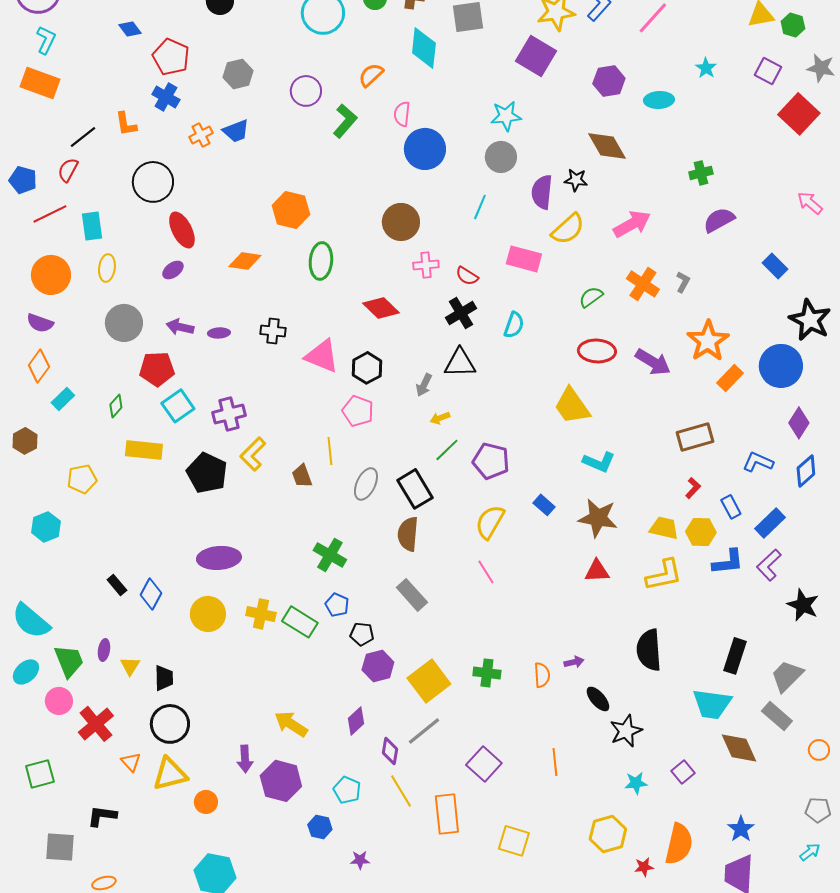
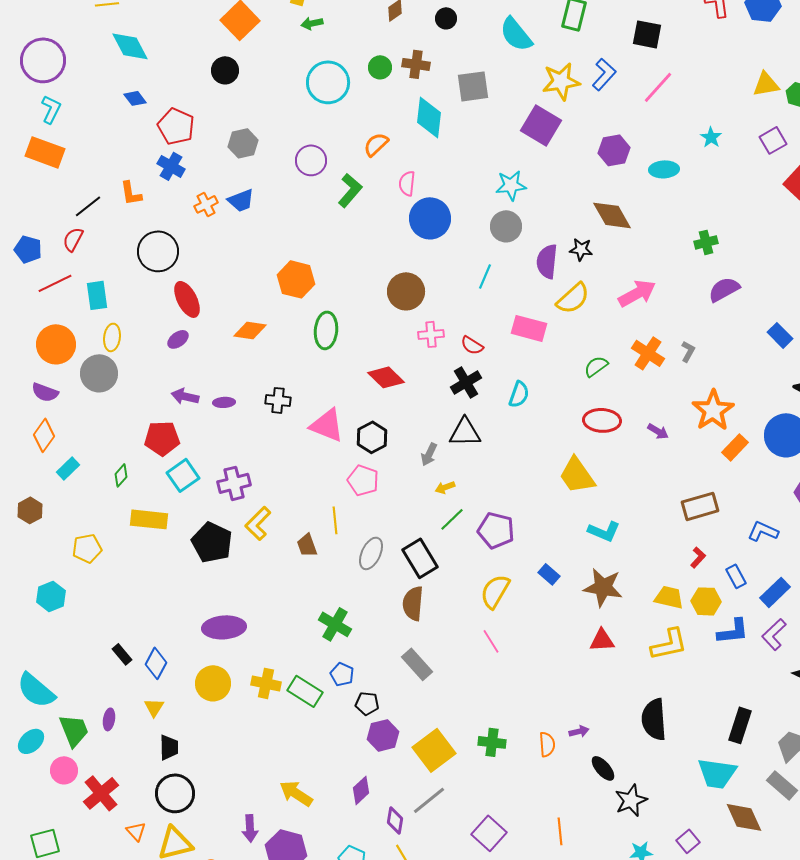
purple square: (768, 71) -> (773, 140), turned 32
gray circle: (124, 323) -> (99, 373), moved
purple arrow: (653, 362) -> (658, 431), size x0.6
yellow triangle: (130, 666) -> (154, 707), moved

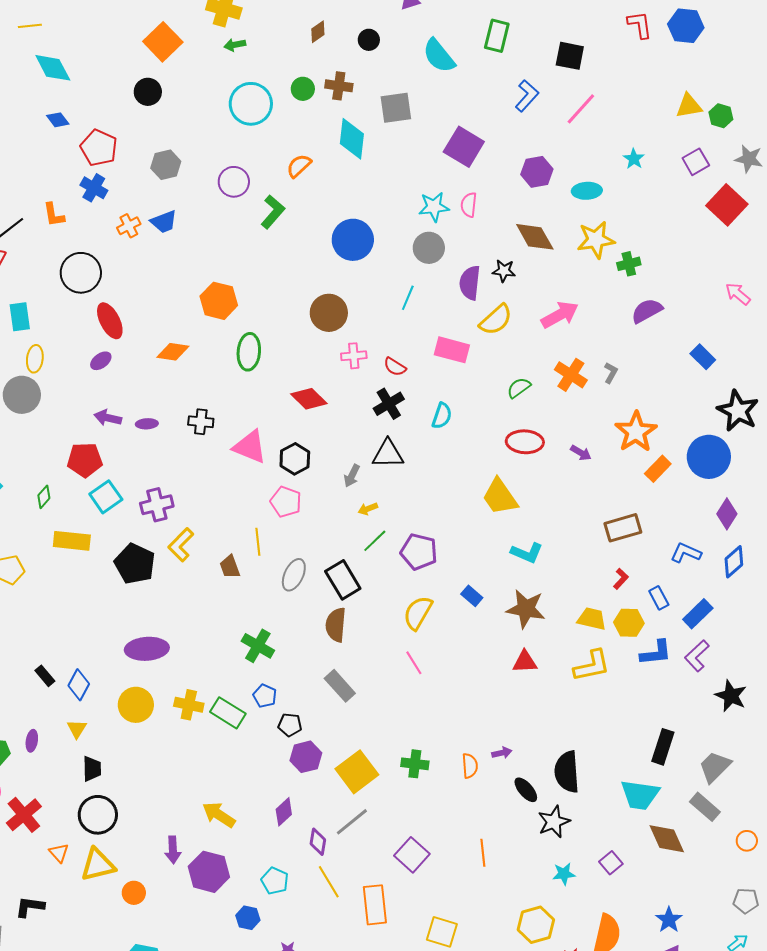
yellow star: (561, 81) -> (596, 240), moved
pink semicircle: (407, 183) -> (469, 205), moved
black semicircle: (654, 719) -> (567, 772), moved

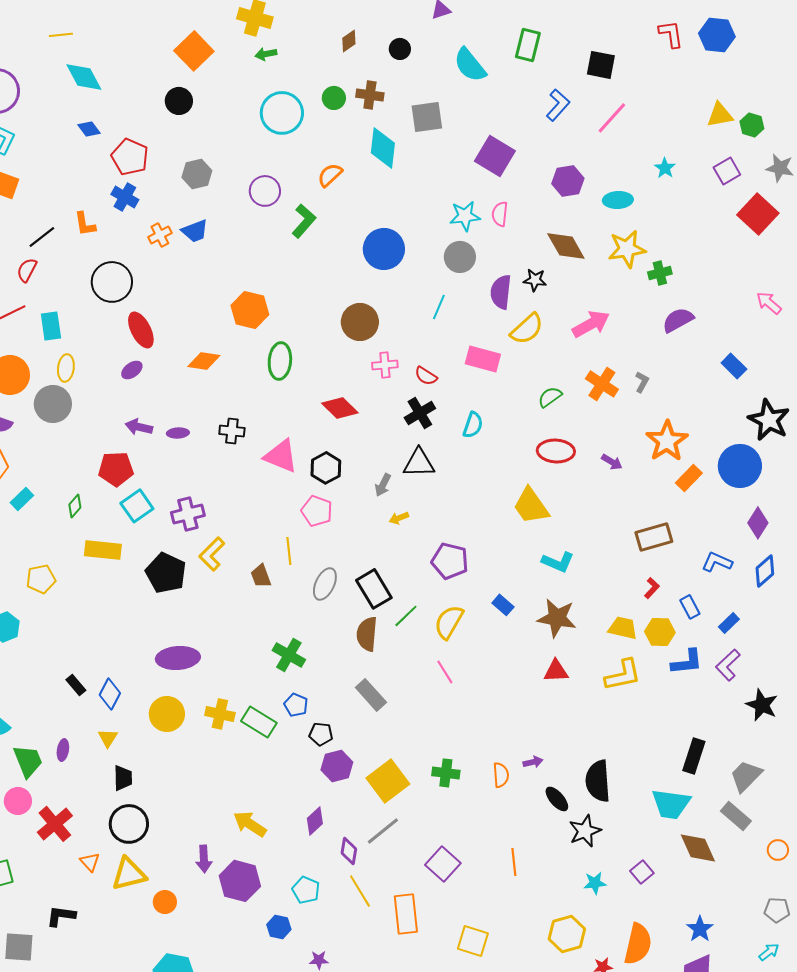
green line: (375, 541) -> (406, 616), moved
blue rectangle: (698, 614) -> (729, 623), size x0.7

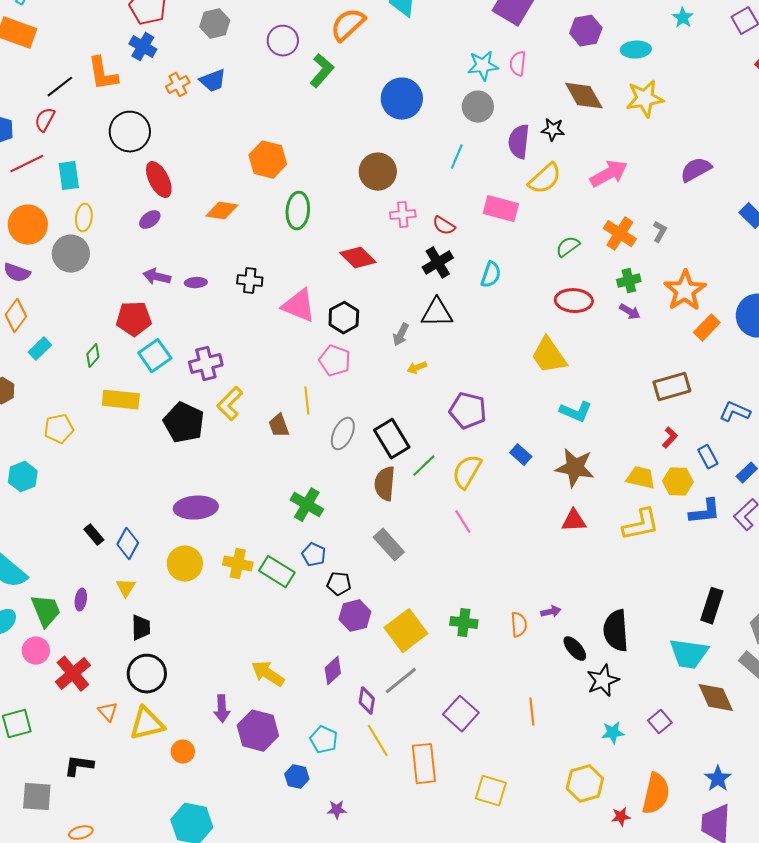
orange semicircle: (330, 175) -> (348, 25), size x1.4
orange L-shape: (85, 224) -> (103, 74), size x1.4
green cross: (660, 273) -> (629, 281), moved

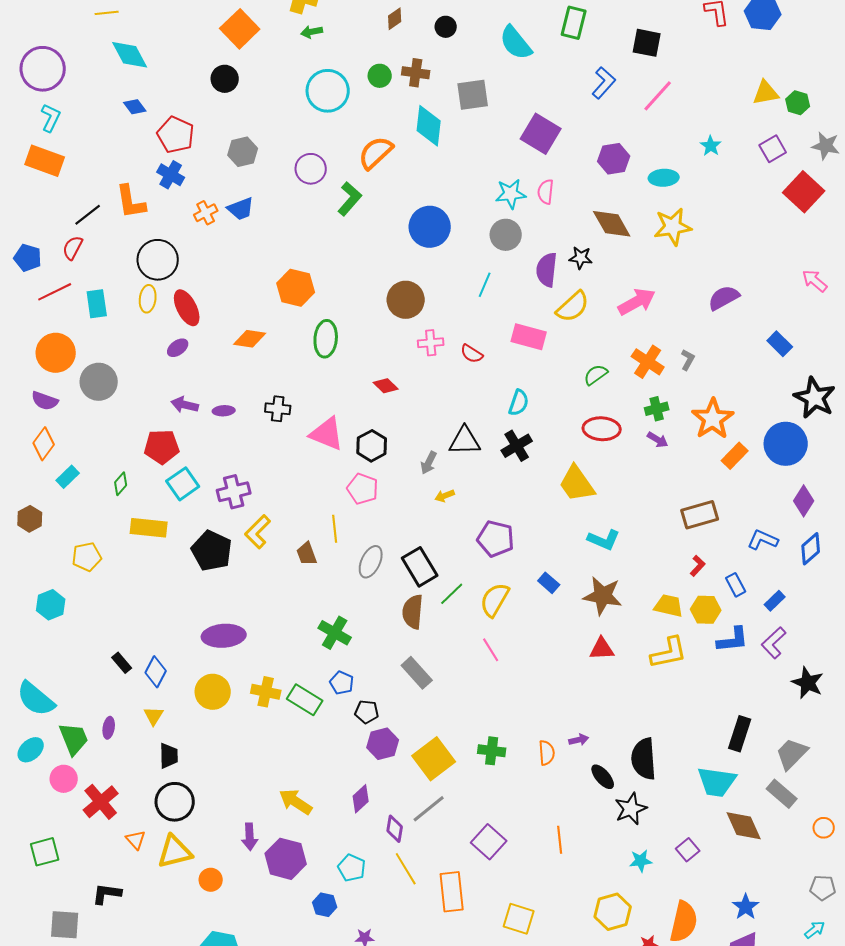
yellow ellipse: (84, 218) -> (148, 299), moved
red diamond: (358, 258) -> (386, 386), size x0.7
black cross: (438, 263) -> (517, 446), moved

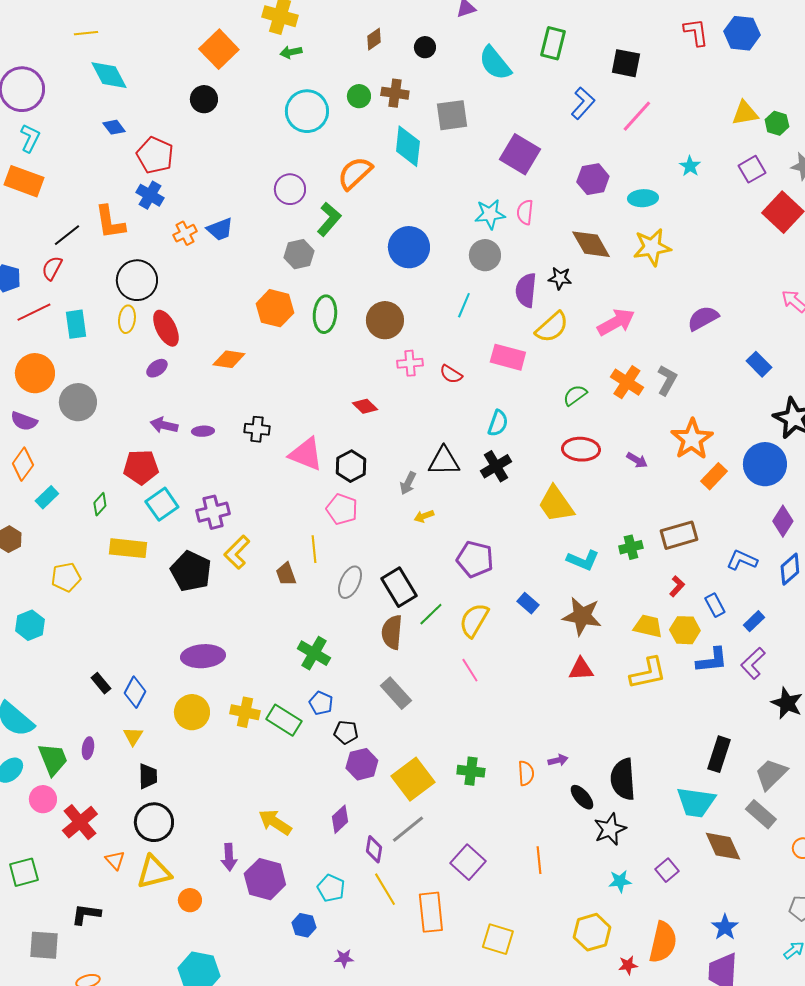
gray hexagon: (243, 152) -> (299, 254), moved
green ellipse: (326, 339) -> (325, 314), moved
gray L-shape: (688, 360) -> (667, 380), size x1.4
green cross: (657, 409) -> (631, 547), moved

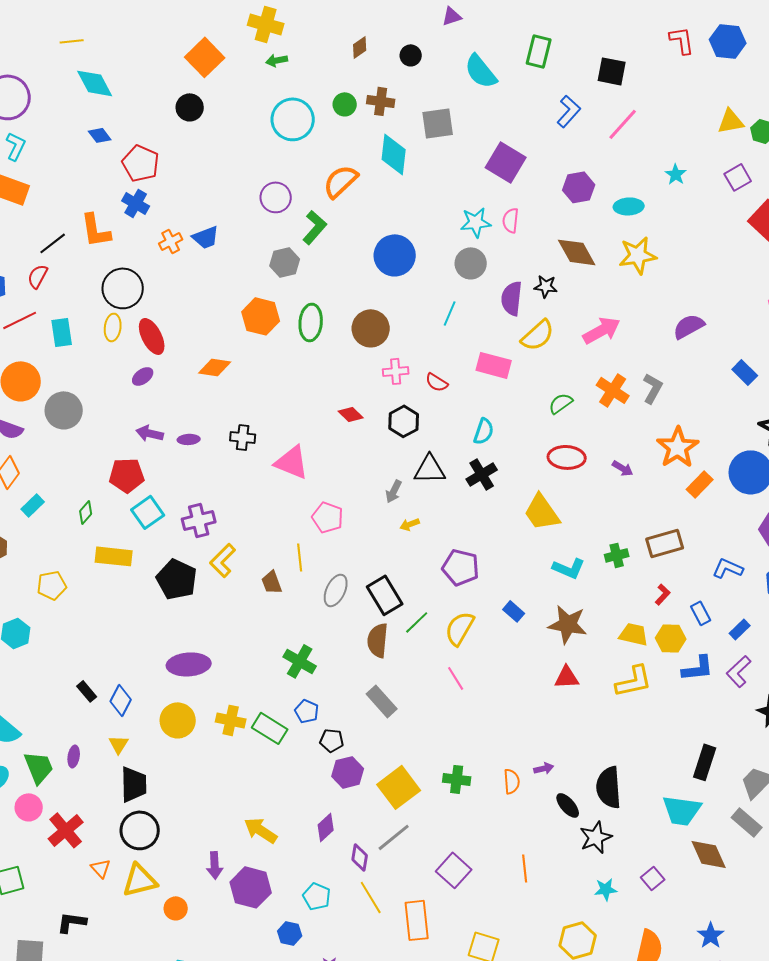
black hexagon: (351, 466) -> (404, 421), moved
black trapezoid: (148, 776) -> (134, 784), size x1.4

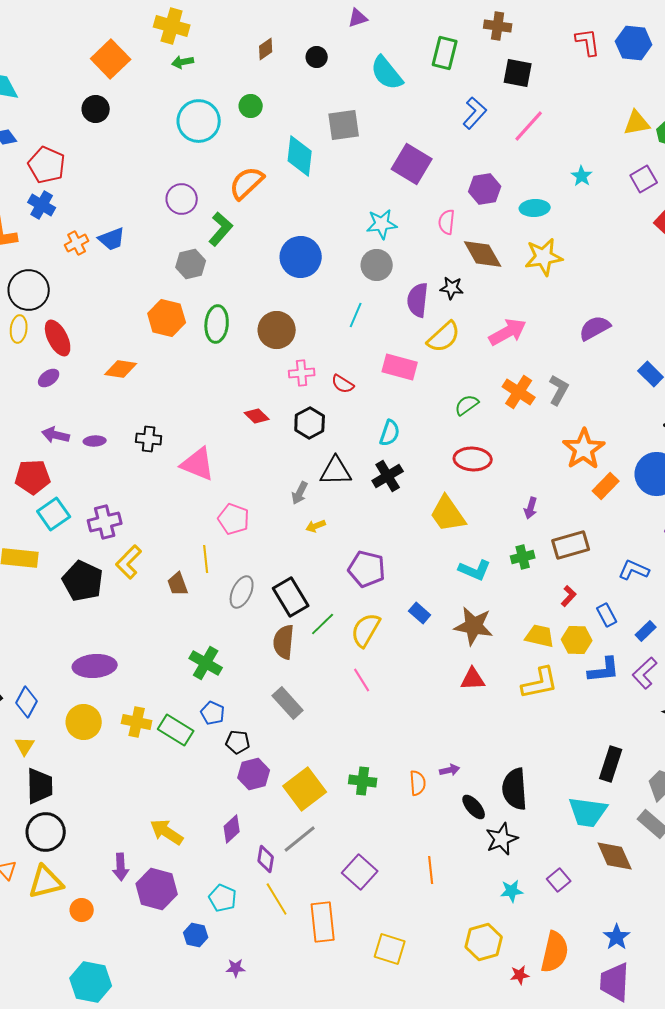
brown cross: (381, 101) -> (498, 26), moved
pink semicircle: (511, 220) -> (447, 222), moved
purple arrow: (623, 468) -> (531, 508), moved, turned 75

